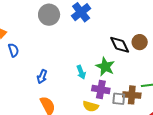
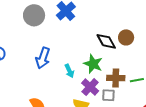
blue arrow: (42, 77) -> (43, 58), moved, size x1.5
purple cross: (101, 89) -> (90, 87), turned 36
brown cross: (132, 95) -> (116, 78), moved

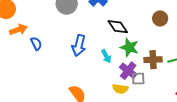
black diamond: (106, 41) -> (118, 27), moved
gray square: (108, 95) -> (138, 79), moved

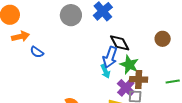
blue semicircle: (36, 44) -> (37, 52), turned 144
blue arrow: (79, 45) -> (110, 57), moved
brown cross: (153, 60) -> (139, 79), moved

